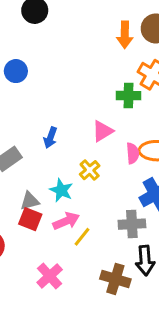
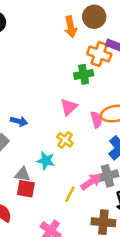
blue arrow: (50, 138) -> (19, 121), moved, turned -84
gray triangle: (30, 201) -> (23, 174), turned 35
pink arrow: (66, 221) -> (91, 182), moved

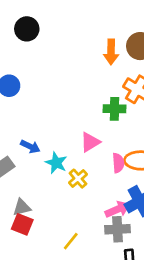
cyan star: (46, 161) -> (56, 163), moved
gray triangle: (23, 174) -> (22, 207), turned -35
pink arrow: (91, 182) -> (117, 209), moved

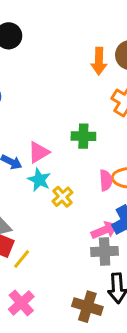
green cross: (114, 109) -> (83, 136), moved
pink triangle: (90, 142) -> (39, 152), moved
yellow line: (71, 241) -> (22, 259), moved

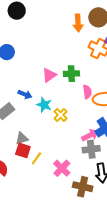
pink triangle: (39, 152) -> (49, 75), moved
pink semicircle: (106, 180) -> (87, 92), moved
pink cross: (21, 303) -> (62, 168), moved

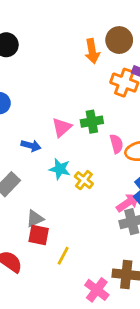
blue arrow: (25, 94) -> (31, 146), moved
yellow line: (36, 158) -> (63, 256), moved
pink cross: (62, 168) -> (97, 290), moved

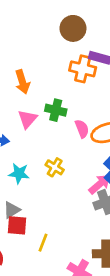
orange arrow: (92, 51) -> (22, 82), moved
green cross: (92, 122) -> (56, 110), turned 30
cyan star: (60, 169) -> (19, 173), moved

